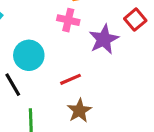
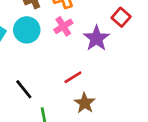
pink cross: (68, 20) -> (63, 26), turned -36
cyan circle: (29, 55) -> (27, 30), moved

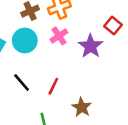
red line: (73, 77) -> (53, 86), moved, turned -30
black line: (24, 89) -> (22, 83), moved

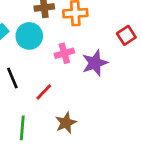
red square: (113, 25) -> (126, 35), moved
pink cross: (59, 36) -> (64, 53), moved

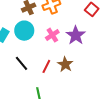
brown star: (66, 123) -> (65, 64), moved

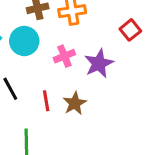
red line: (46, 66) -> (46, 101), turned -48

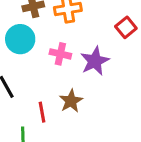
pink cross: (64, 56) -> (60, 54), turned 35
red line: (46, 101) -> (42, 112), moved

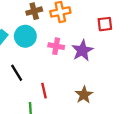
red square: (126, 27) -> (105, 24), turned 35
brown star: (71, 101) -> (84, 95), moved

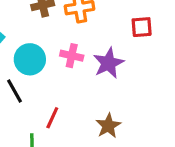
cyan circle: (25, 36) -> (30, 59), moved
red line: (44, 91) -> (52, 118), turned 35

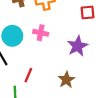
purple star: (108, 63) -> (77, 46), moved

